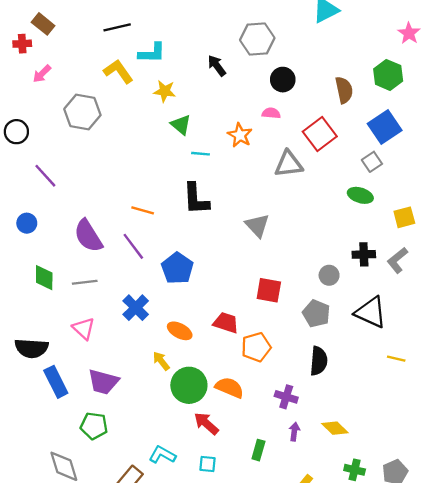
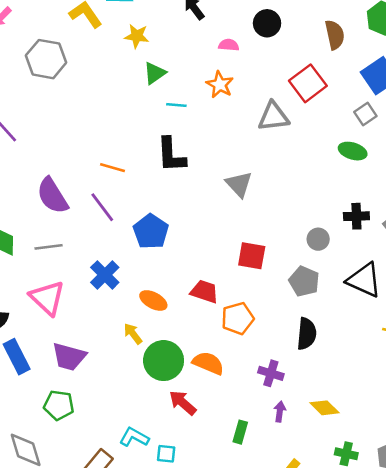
pink semicircle: (271, 113) -> (229, 45), moved
green triangle: (181, 125) -> (155, 73), turned 45
pink triangle: (84, 329) -> (47, 298), size x1.4
cyan square: (207, 464) -> (166, 454), moved

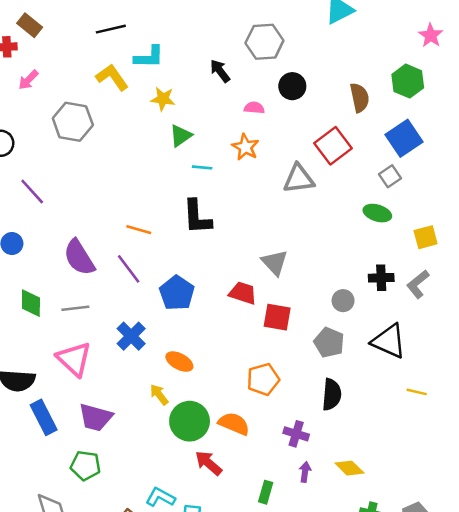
gray triangle: (239, 184) -> (275, 263), moved
red trapezoid: (204, 292) -> (243, 293), moved

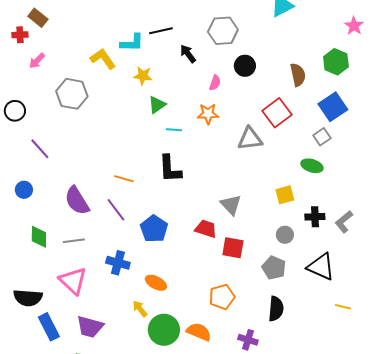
black line: (111, 29) -> (161, 31), moved
pink semicircle: (254, 108) -> (215, 83), turned 105
orange star: (245, 147) -> (208, 114), turned -30
yellow square: (426, 237) -> (285, 195), moved
blue cross: (131, 336) -> (118, 263), turned -30

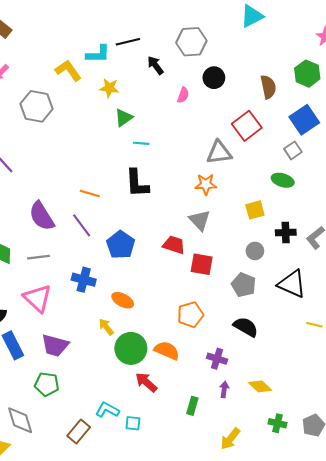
orange star: (208, 114) -> (206, 184), moved
black semicircle: (276, 309) -> (246, 327), turned -65

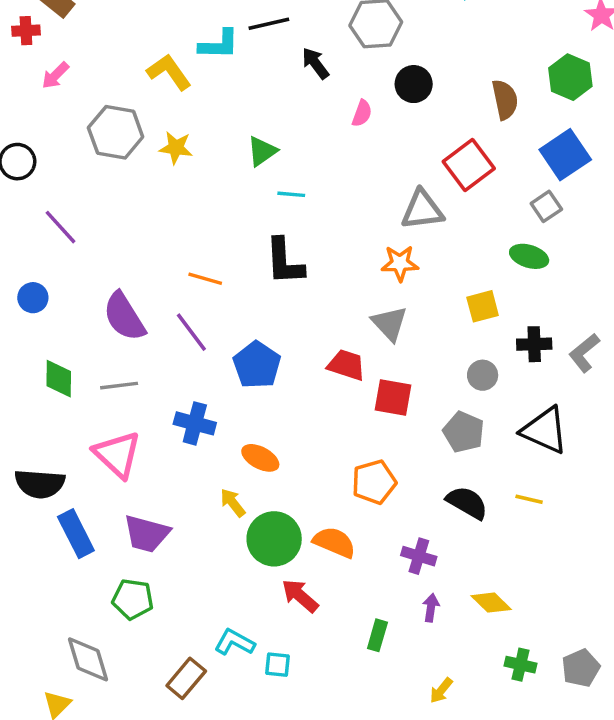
yellow star: (109, 88) -> (176, 148), moved
yellow line: (314, 325) -> (529, 499), moved
yellow arrow: (230, 439) -> (441, 690), size x0.7

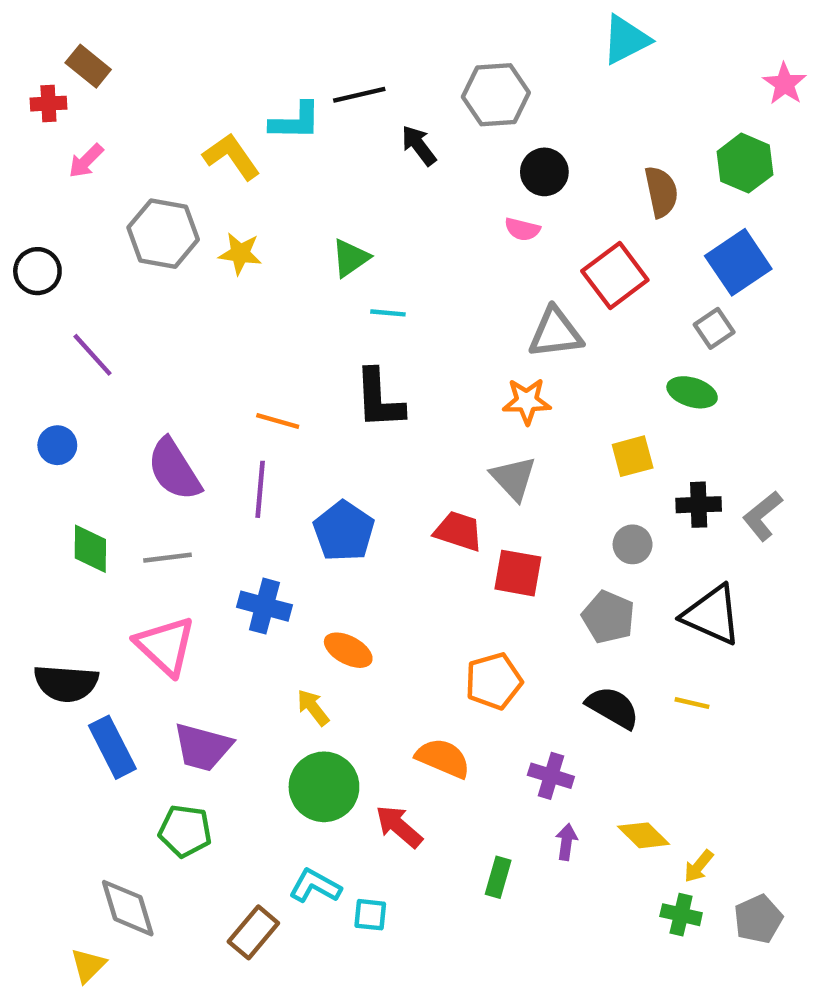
pink semicircle: (362, 113) -> (522, 229), moved, turned 84
purple line: (191, 332) -> (260, 489), turned 42
green circle: (274, 539) -> (324, 787), moved
yellow arrow: (441, 690) -> (699, 866), moved

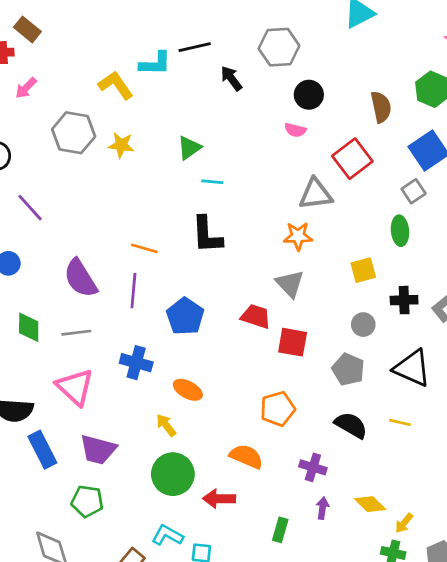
green ellipse: (692, 392) -> (400, 231), turned 68
red arrow: (399, 826) -> (219, 499), turned -40

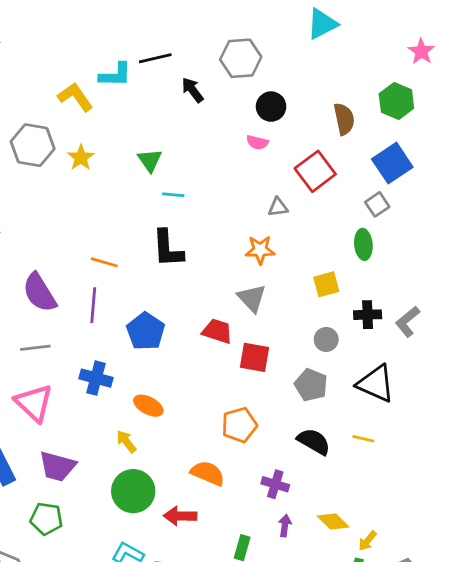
yellow star: (121, 145) -> (81, 158), turned 30
green triangle: (189, 148) -> (150, 160), turned -30
gray triangle: (316, 194) -> (278, 207), size x0.6

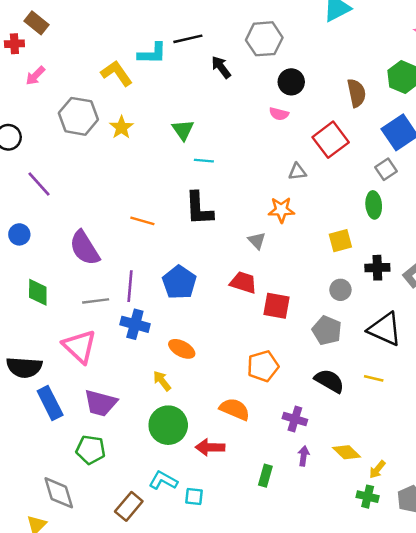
gray triangle: (252, 298) -> (257, 241), moved, size x0.7
purple line: (93, 305) -> (130, 286), moved
gray line: (35, 348) -> (96, 301), moved

